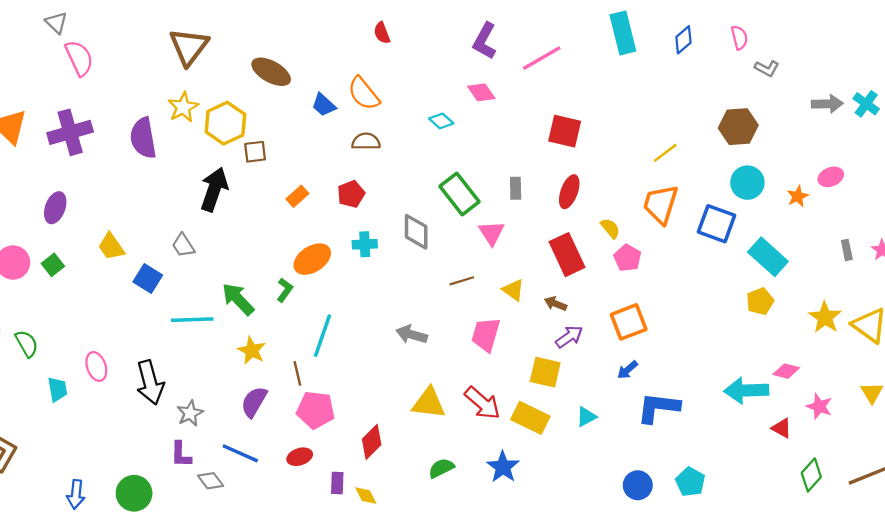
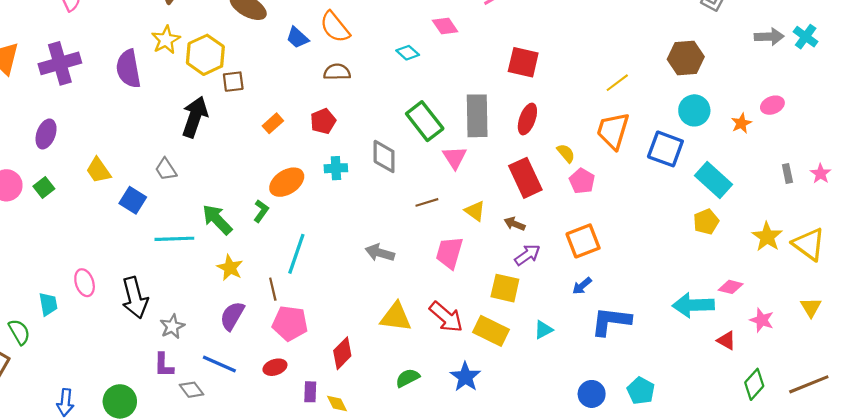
gray rectangle: (516, 188) -> (477, 116), size x2.0
green semicircle: (27, 344) -> (19, 332), moved

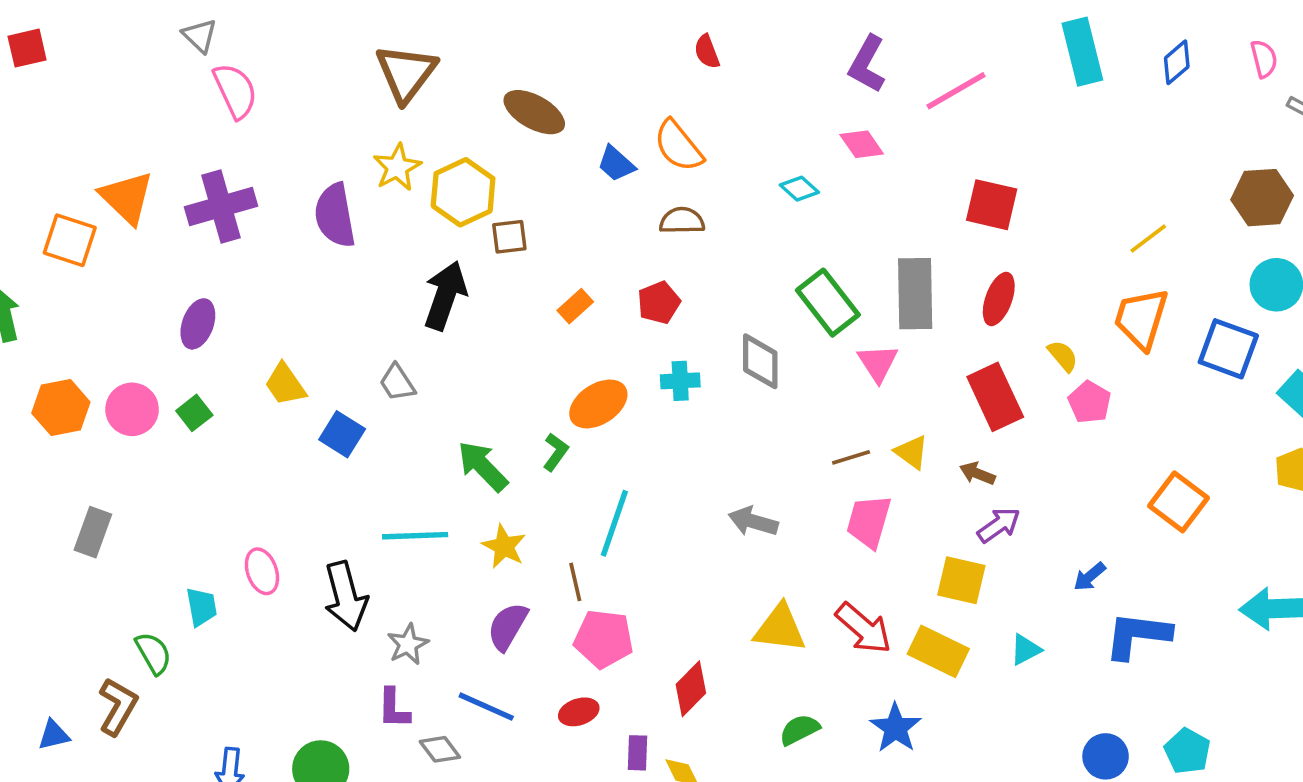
brown line: (427, 202) -> (851, 457), moved
cyan line: (174, 239) -> (415, 536), moved
orange square: (583, 241) -> (1179, 502), moved, turned -32

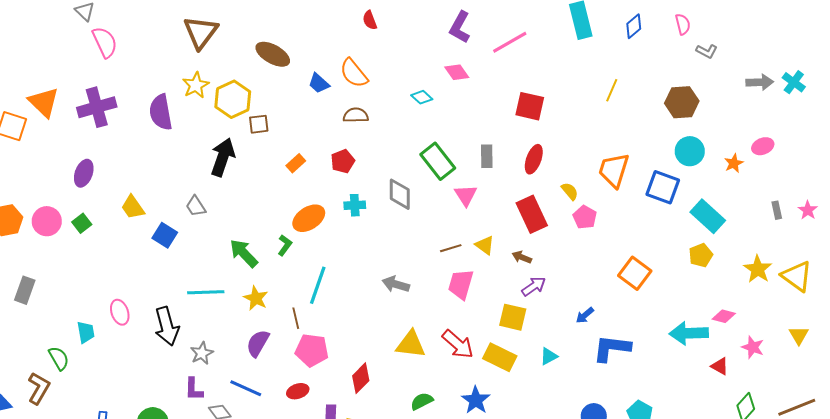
yellow line: (1148, 238) -> (612, 90), moved, turned -30
gray rectangle: (915, 294) -> (487, 156), size x0.6

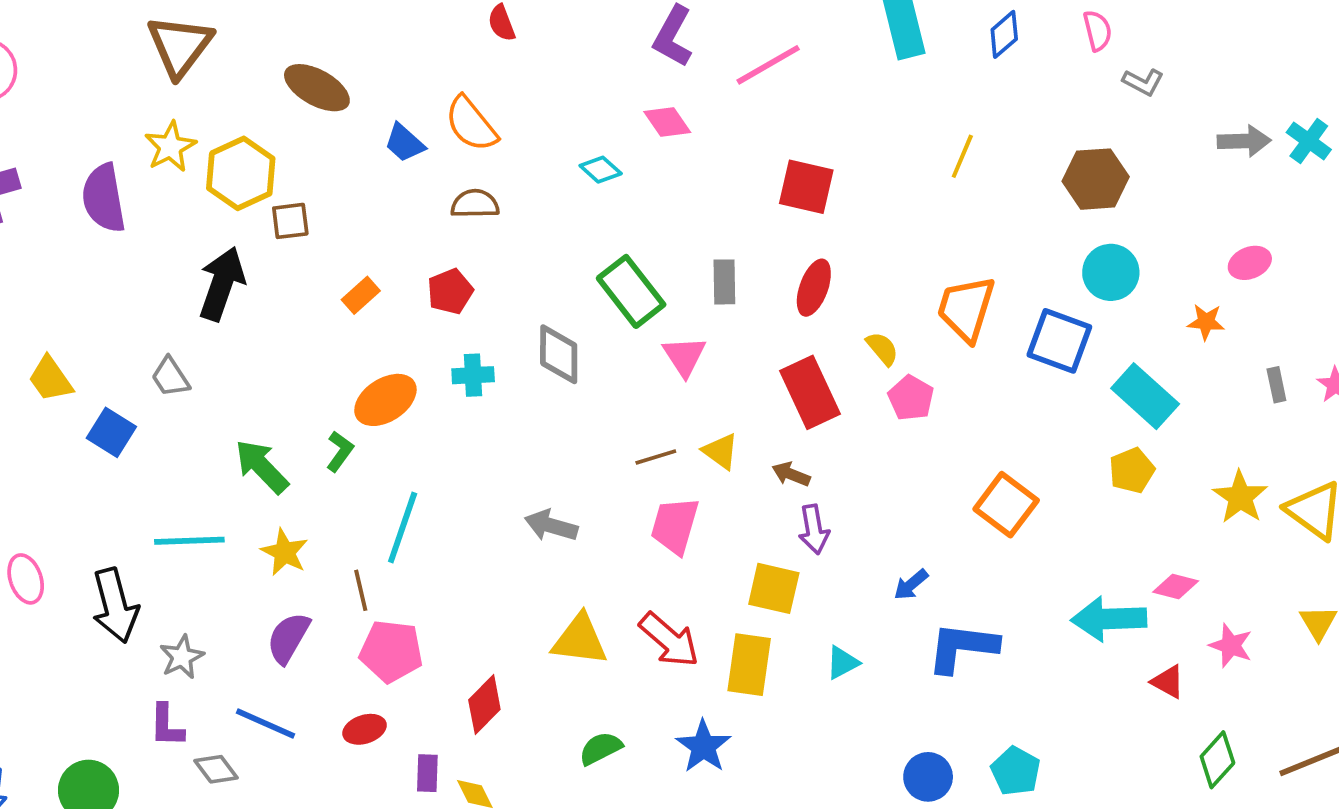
orange star: (734, 163) -> (1206, 322), moved, turned 30
purple arrow: (534, 286) -> (814, 529), turned 115
yellow rectangle: (500, 357) -> (749, 665), turned 72

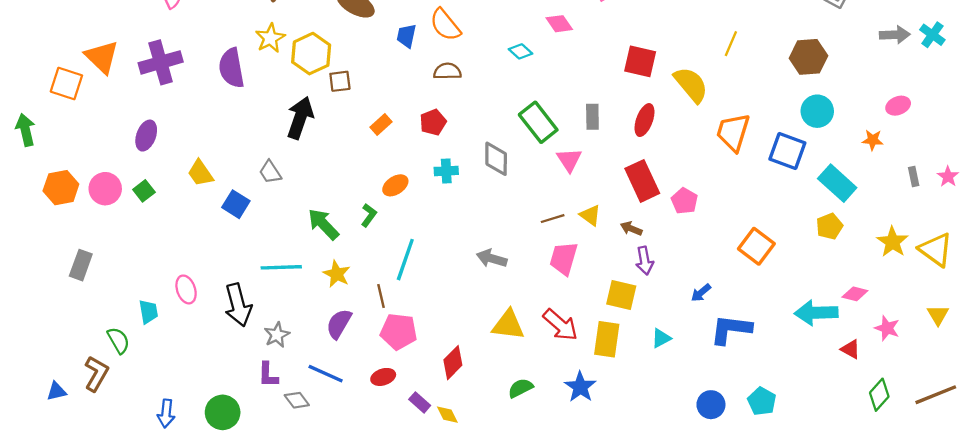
blue trapezoid: (405, 143) -> (406, 36), turned 60
yellow semicircle: (882, 349) -> (691, 85), moved, size x1.8
pink pentagon: (911, 398) -> (684, 201), moved
orange ellipse: (385, 400) -> (395, 185), size x0.7
purple rectangle: (427, 773) -> (420, 402), turned -50

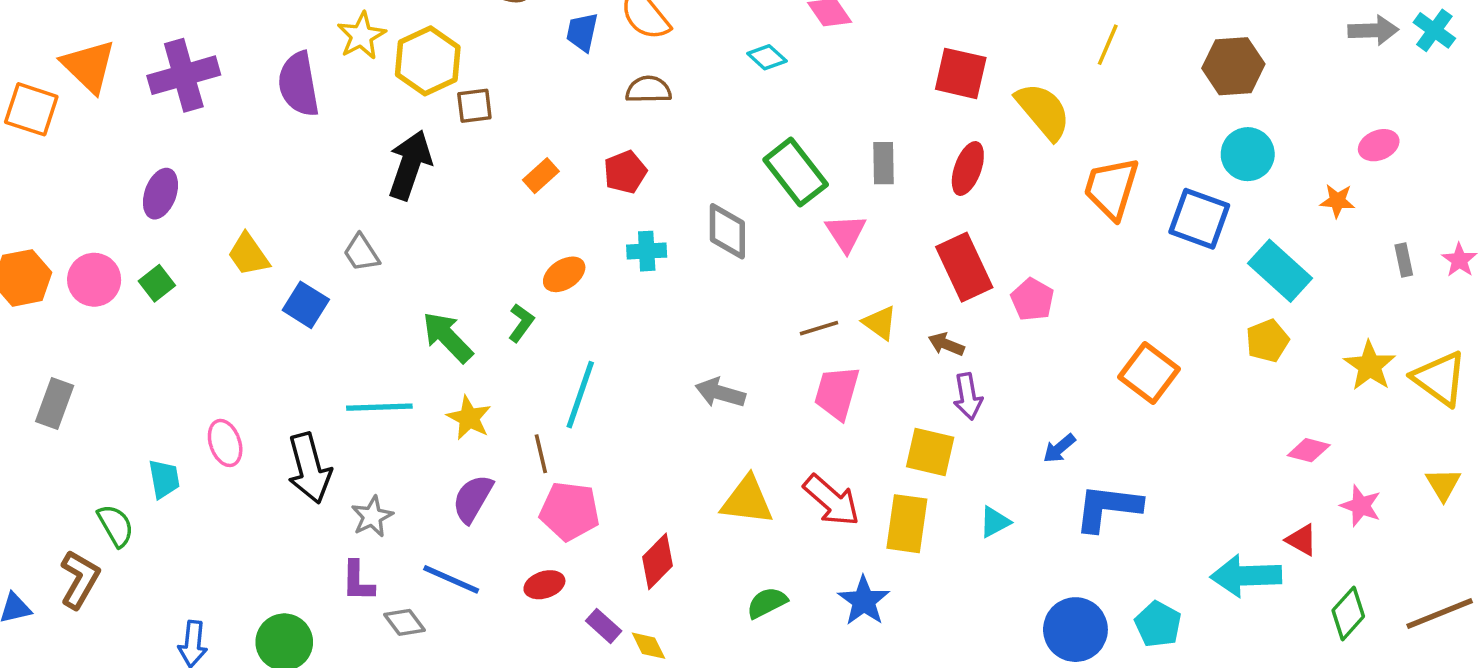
cyan arrow: (816, 313) -> (1246, 576), moved
blue circle: (711, 405) -> (1075, 630), size x1.4

